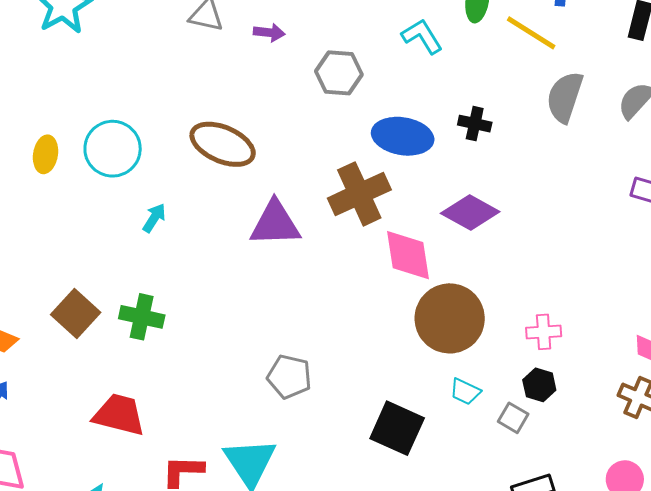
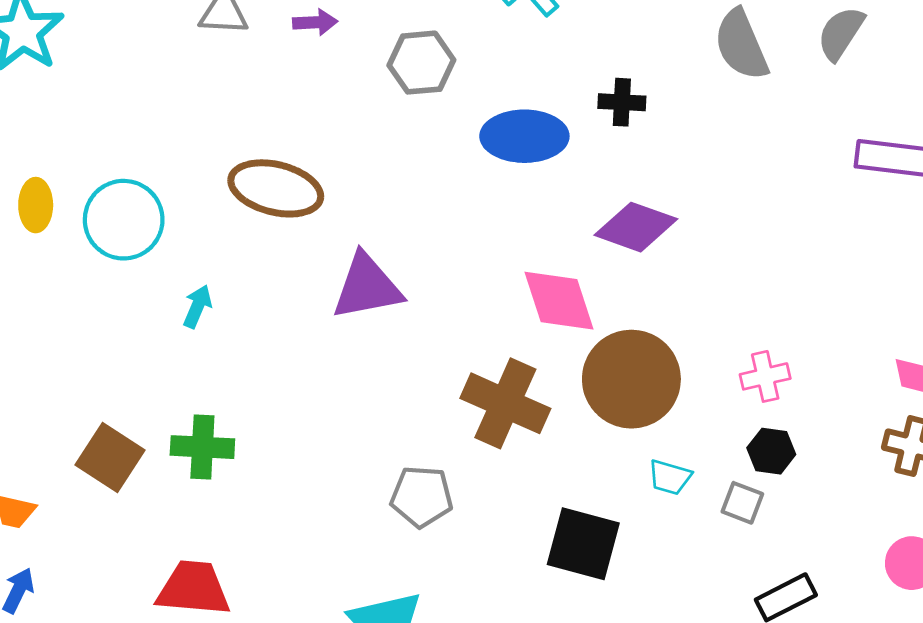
gray semicircle: (565, 97) -> (741, 45), turned -32
yellow ellipse: (46, 154) -> (36, 205), moved
brown cross: (359, 194) -> (505, 403), moved, turned -32

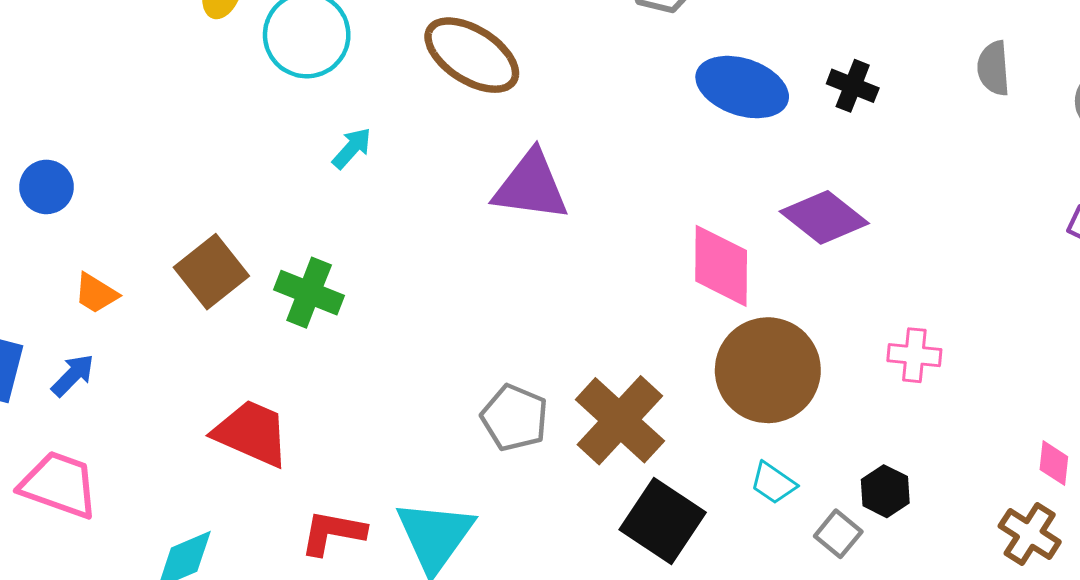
gray semicircle: (741, 45) -> (994, 68), size x0.7
pink cross: (765, 376) -> (914, 355), moved
brown cross: (505, 403) -> (620, 420), moved

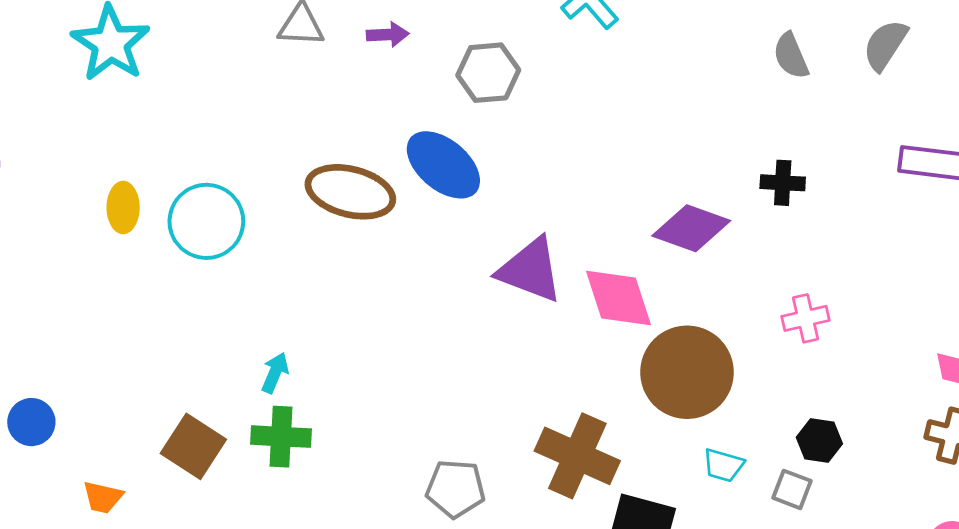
black cross: (853, 86) -> (783, 183), moved
blue ellipse: (742, 87) -> (443, 165), moved, turned 40
cyan arrow: (352, 148) -> (275, 373), moved
purple triangle: (531, 186) -> (530, 270), moved, turned 32
gray pentagon: (515, 418) -> (455, 489), moved

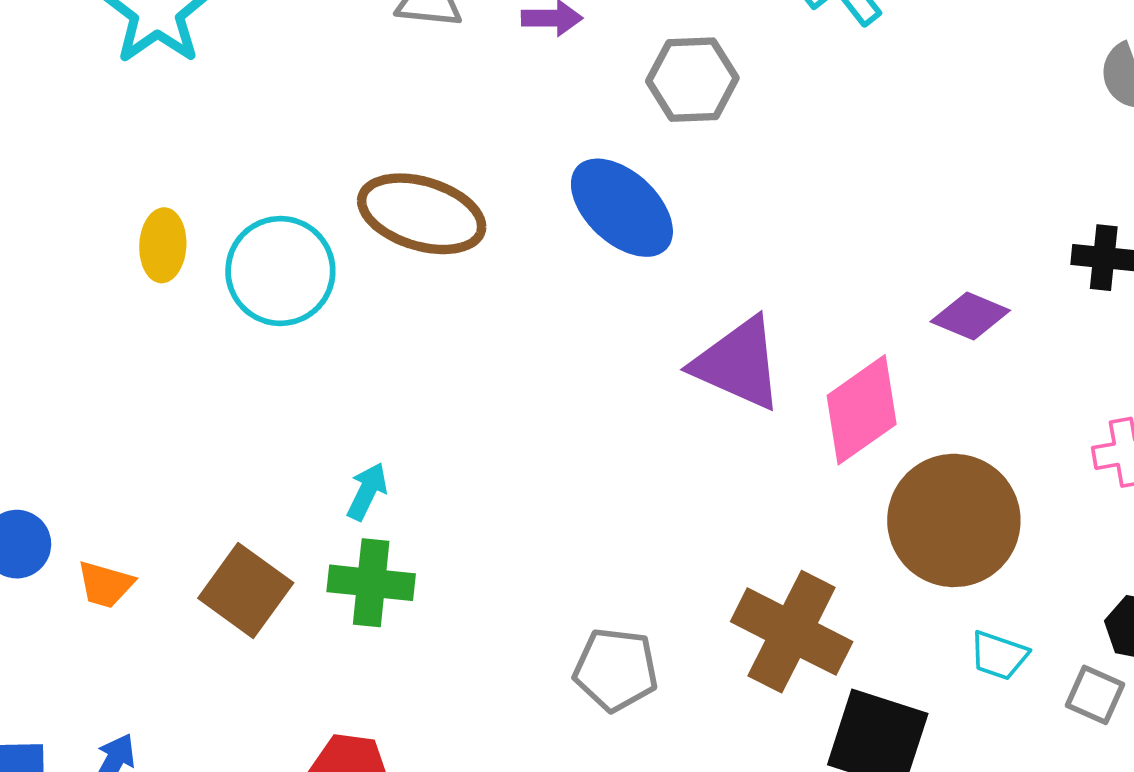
brown ellipse: (350, 192) -> (422, 214), moved
purple diamond: (691, 228) -> (970, 316), size x0.7
pink diamond: (619, 298) -> (862, 410), turned 70
orange trapezoid: (103, 497) -> (105, 584), moved

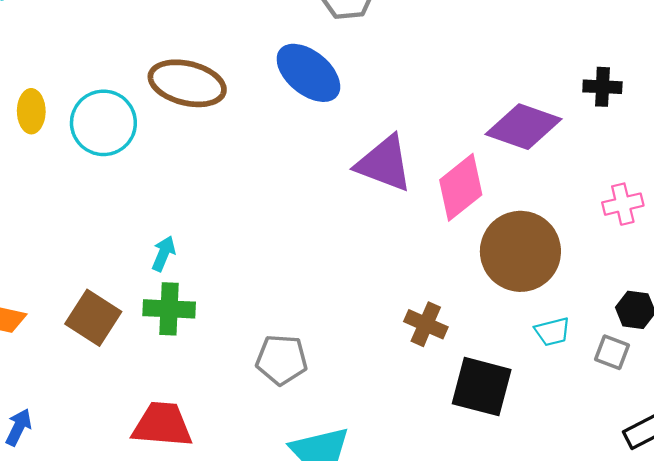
purple diamond: (970, 316) -> (523, 127), size x1.6
brown cross: (792, 632) -> (426, 324), size x0.6
cyan trapezoid: (999, 655) -> (552, 332), turned -30
gray pentagon: (616, 670) -> (282, 360), moved

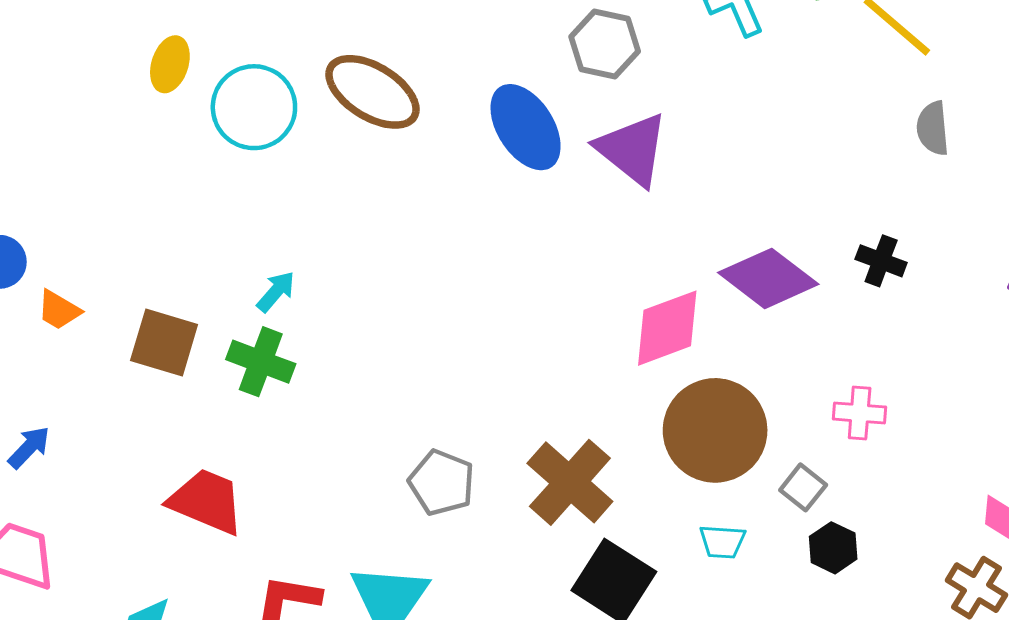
purple triangle: (384, 164) -> (632, 149), moved
brown square: (93, 318) -> (164, 343), turned -34
brown cross: (426, 324) -> (570, 482), size x1.6
gray square: (612, 352) -> (803, 487), moved
gray pentagon: (282, 360) -> (442, 483), moved

